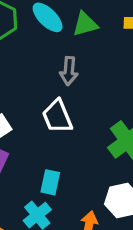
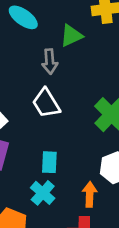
green triangle: (85, 24) -> (71, 36), moved

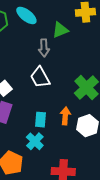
orange arrow: (90, 194) -> (65, 116), moved

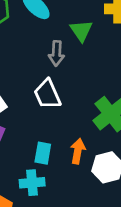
green triangle: (60, 30) -> (81, 31), turned -48
cyan cross: (35, 141) -> (32, 183), turned 36

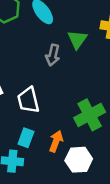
white trapezoid: (47, 94) -> (28, 100), moved

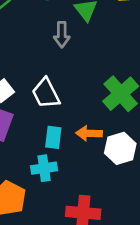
orange arrow: (56, 141) -> (89, 133), turned -95

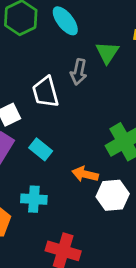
white trapezoid: (46, 93) -> (45, 92), moved
cyan rectangle: (53, 137) -> (41, 149), moved, turned -70

